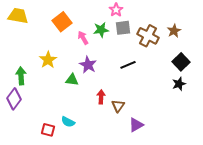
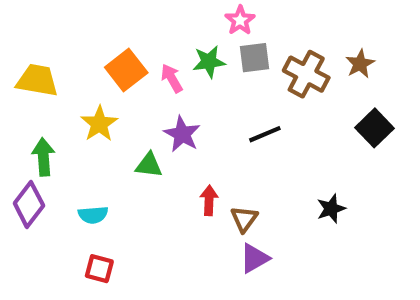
yellow trapezoid: (18, 16) -> (37, 80), moved
orange square: (62, 22) -> (126, 70), moved
black star: (179, 84) -> (331, 209), moved
cyan semicircle: (68, 122) -> (93, 215), moved, turned -32
purple triangle: (136, 125) -> (254, 258), moved

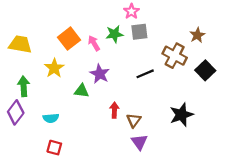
brown cross: (306, 74) -> (175, 56), moved
black star: (331, 209) -> (181, 115), size x1.5
purple triangle: (254, 258) -> (139, 142), turned -36

